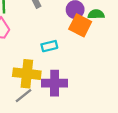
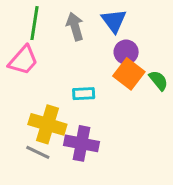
green semicircle: (96, 14) -> (158, 80), moved, turned 42
gray line: (24, 96) -> (38, 152), turned 54

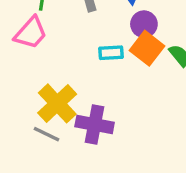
cyan rectangle: (84, 94) -> (111, 53), moved
yellow cross: (47, 124) -> (57, 103), turned 30

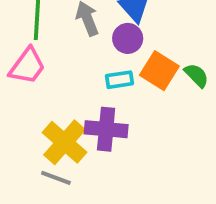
purple circle: (144, 24) -> (128, 38), moved
purple cross: (95, 125) -> (106, 129), moved

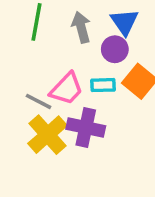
pink trapezoid: (27, 66) -> (67, 89), moved
gray line: (56, 178) -> (38, 101), moved

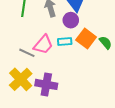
purple cross: (86, 128) -> (46, 84), moved
yellow cross: (47, 135) -> (21, 79), moved

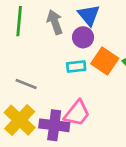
pink trapezoid: (43, 45) -> (77, 113), moved

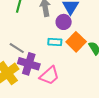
purple cross: (54, 125) -> (29, 64), moved

